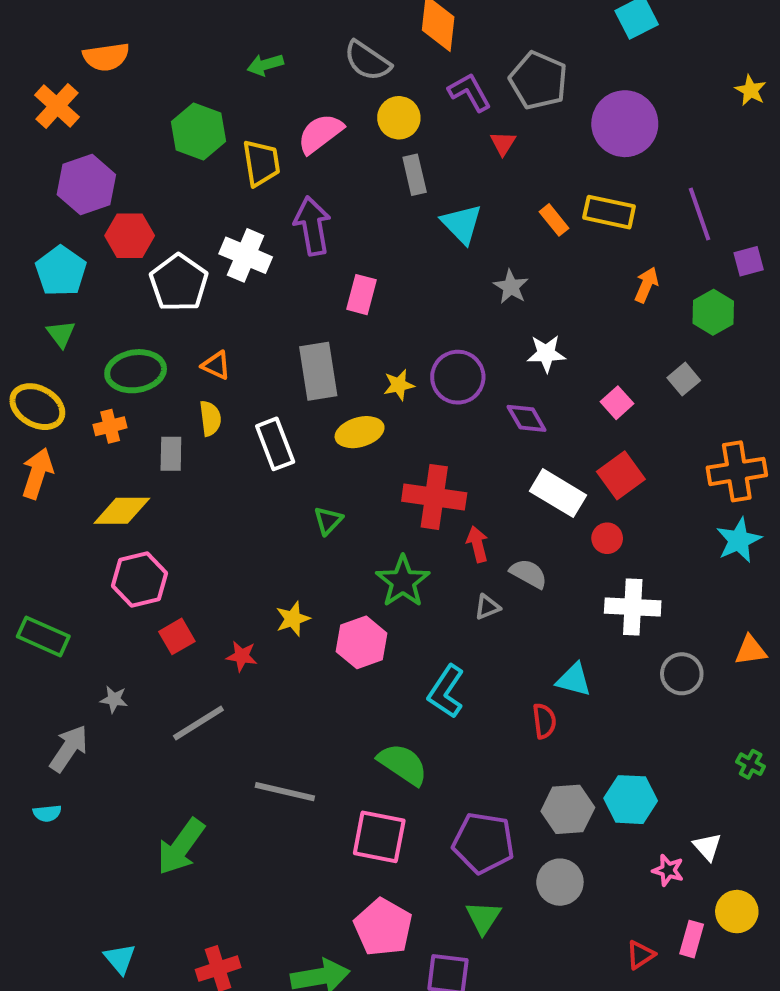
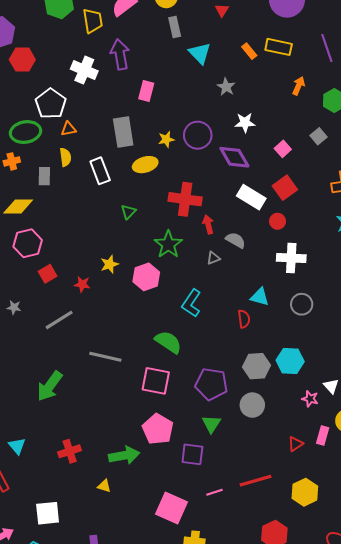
white pentagon: (179, 283) -> (51, 104), moved
orange triangle: (216, 365) -> (69, 129), turned -35
purple diamond: (527, 418) -> (234, 157), size x1.4
gray circle: (682, 674) -> (302, 304), moved

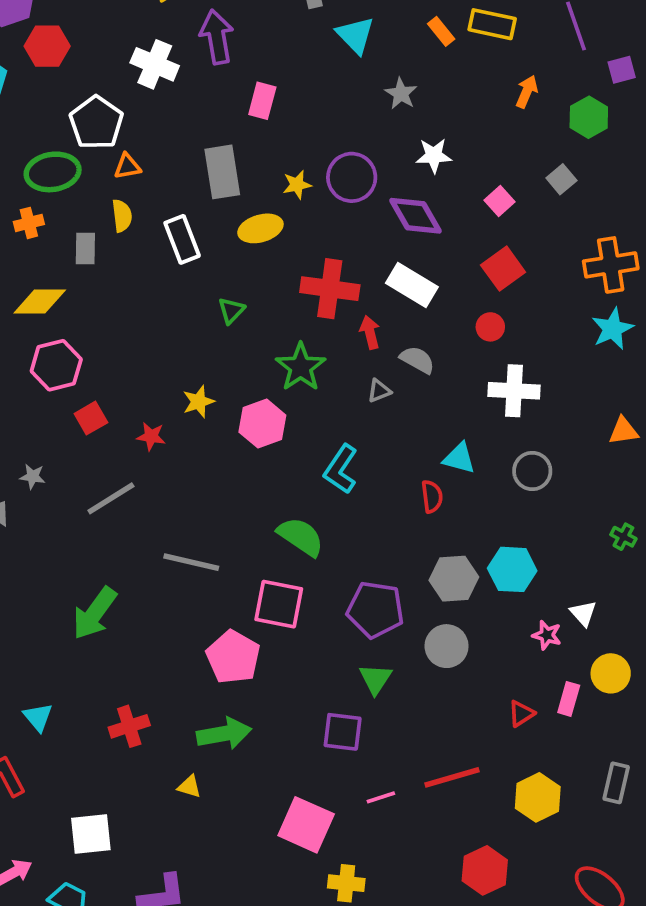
white rectangle: (251, 197) -> (412, 285), moved
pink pentagon: (158, 429) -> (233, 657), moved

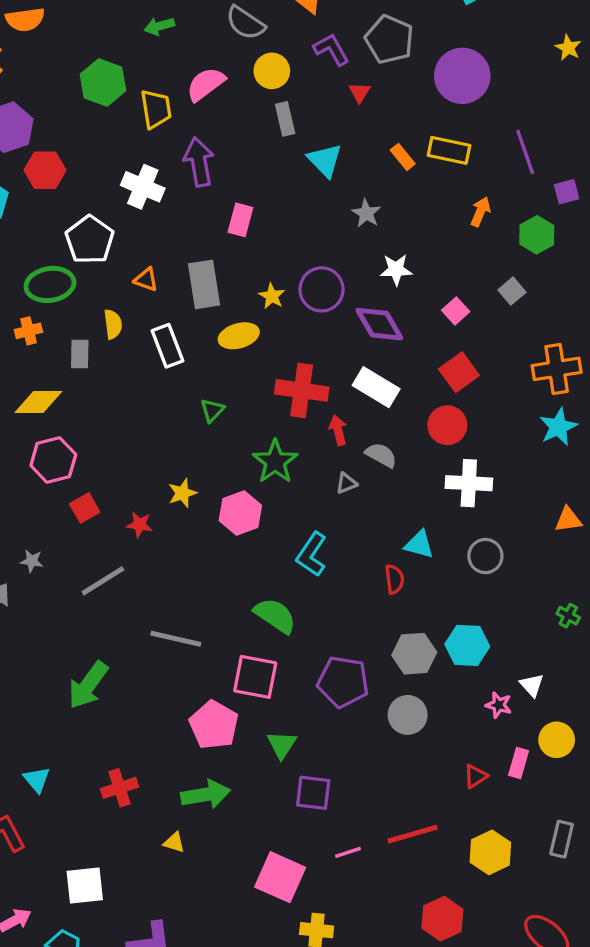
orange triangle: (127, 166) -> (146, 280), moved, turned 30
yellow star: (297, 185) -> (272, 296), turned -30
red circle: (490, 327) -> (447, 425), size x1.5
green triangle: (375, 679) -> (282, 745), moved

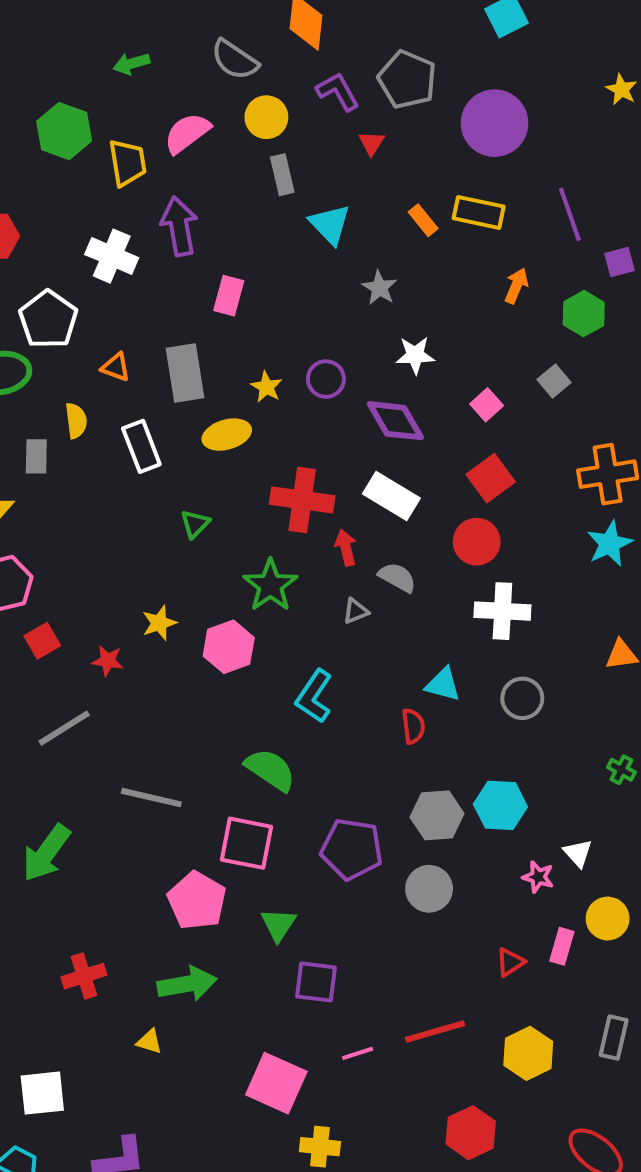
purple circle: (322, 289) -> (326, 379), size x0.7

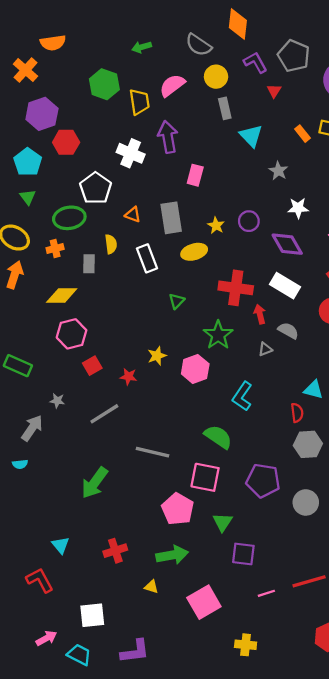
gray hexagon: (437, 815) -> (308, 444), moved
pink square: (276, 1083) -> (204, 602), moved, turned 36

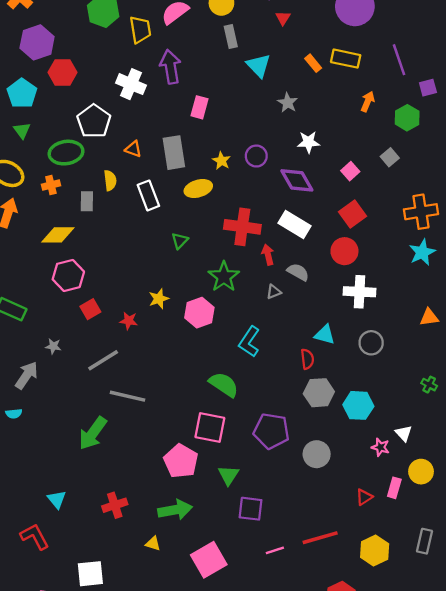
gray line: (153, 452) -> (128, 396), moved

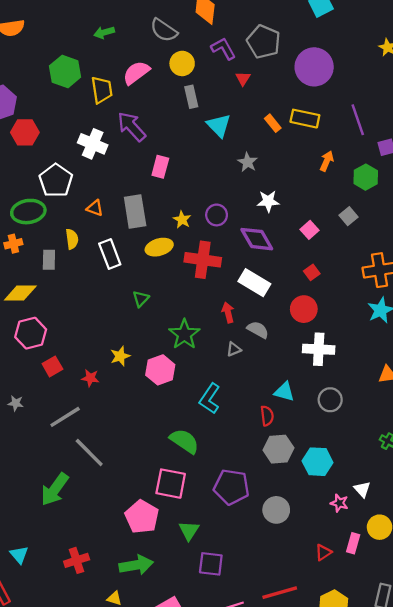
purple arrow: (170, 67) -> (132, 127), turned -32
red square: (353, 214) -> (312, 272), size x0.6
red cross: (242, 227) -> (203, 260), moved
gray line: (128, 396) -> (89, 453), turned 32

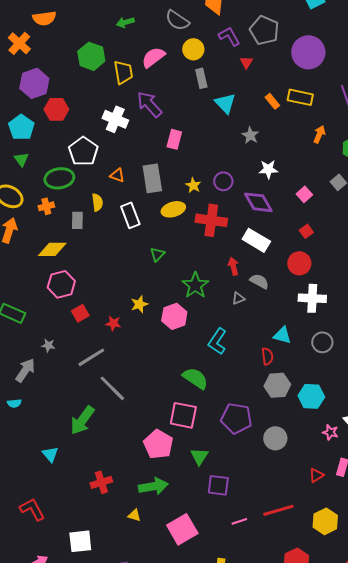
cyan triangle: (19, 555) -> (50, 454), moved

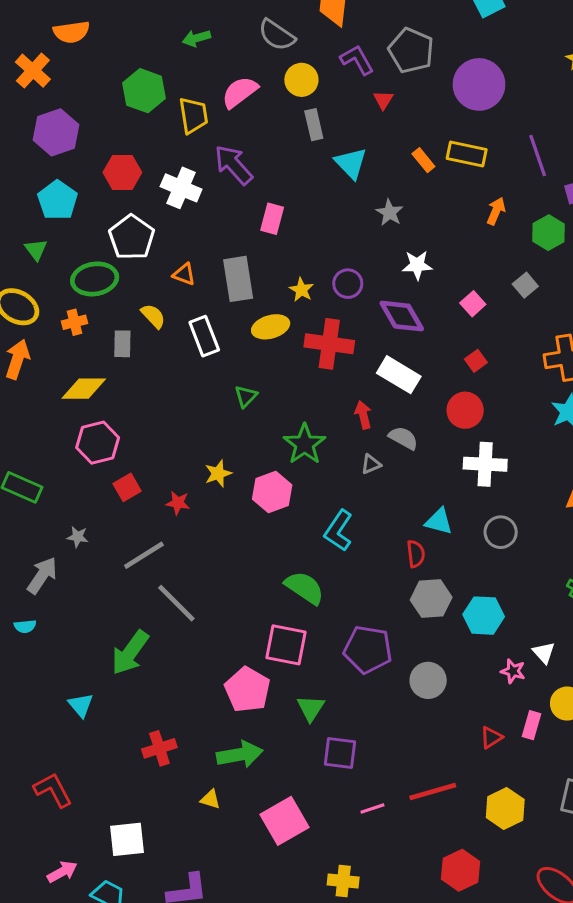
red hexagon: (56, 109) -> (122, 172), moved
cyan pentagon: (21, 127) -> (58, 200), moved
yellow semicircle: (97, 202) -> (153, 316), turned -36

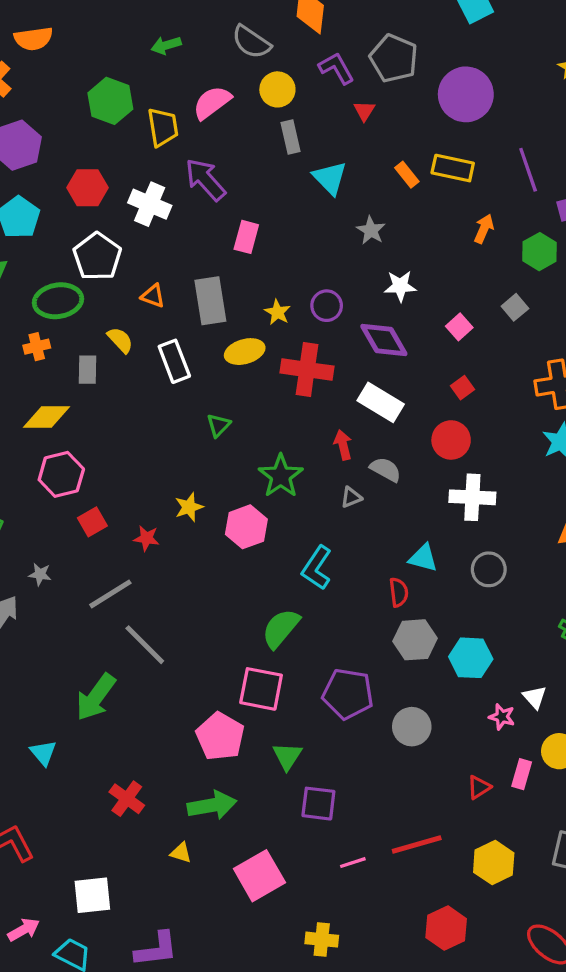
green semicircle: (305, 588) -> (281, 628), turned -84
red cross: (159, 748) -> (127, 799), turned -36

